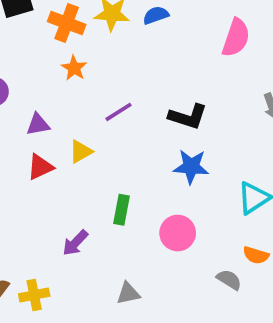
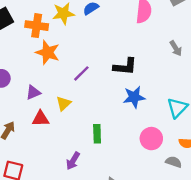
orange star: (74, 68) -> (48, 52), size x1.5
red triangle: (40, 167) -> (41, 119), turned 36
pink circle: (178, 233) -> (151, 139), moved

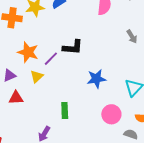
orange star: (48, 52) -> (28, 52), moved
black L-shape: (125, 67) -> (73, 47), moved
yellow triangle: (64, 103) -> (37, 76), moved

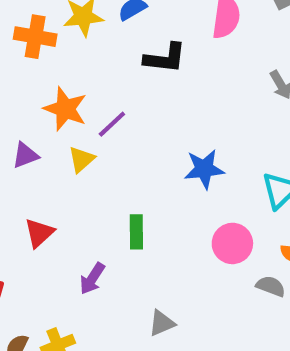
black L-shape: (73, 47) -> (165, 58), moved
red triangle: (16, 98) -> (39, 233), moved, turned -42

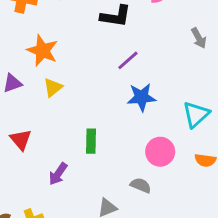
purple line: (112, 124) -> (128, 60), moved
red triangle: (39, 233) -> (21, 140), turned -30
gray semicircle: (271, 286) -> (141, 185), moved

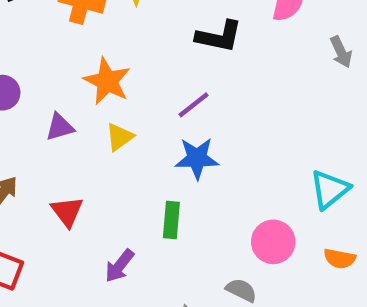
gray arrow: (199, 38) -> (341, 52), moved
purple line: (128, 60) -> (193, 105), moved
blue star: (141, 97) -> (197, 158), moved

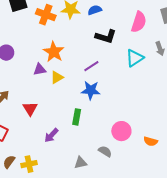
purple triangle: (60, 127) -> (40, 69), moved
cyan triangle: (330, 189) -> (135, 58), moved

